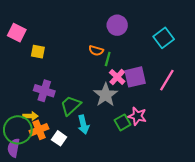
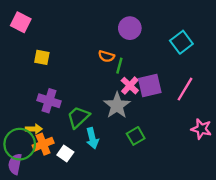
pink square: (17, 33) -> (21, 22), moved
pink star: (137, 116) -> (201, 129), moved

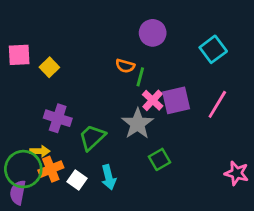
pink square: (21, 22) -> (19, 55), moved, turned -30
yellow square: (42, 57) -> (49, 67), turned 35
pink star: (201, 129) -> (237, 173), moved
cyan arrow: (92, 138) -> (109, 177), moved

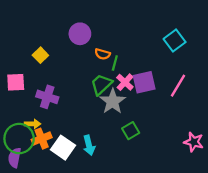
purple circle: (153, 33) -> (80, 34), moved
pink square: (19, 55) -> (16, 82), moved
green trapezoid: (92, 137) -> (101, 84), moved
white square: (77, 180) -> (63, 148), size x1.5

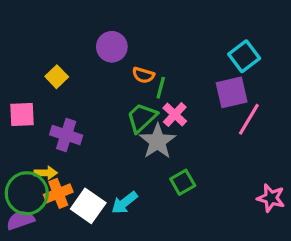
purple square: (144, 82) -> (232, 92), moved
cyan arrow: (89, 145) -> (124, 203), turned 66
purple semicircle: (15, 158) -> (20, 220), turned 60

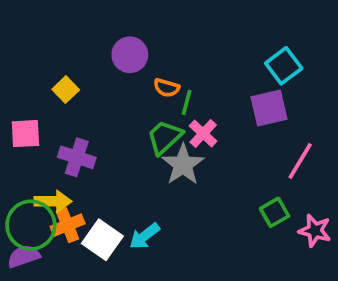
pink line: (249, 119) -> (300, 161), moved
yellow arrow: (46, 173) -> (53, 201), size x1.4
green square: (183, 182) -> (275, 212), moved

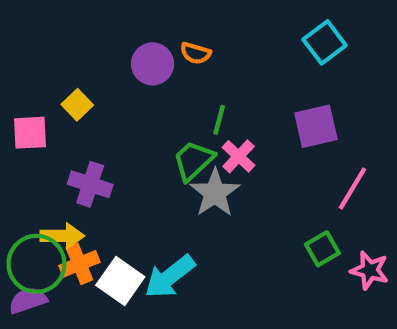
cyan square: (284, 66) -> (325, 42), moved
orange semicircle: (166, 88) -> (196, 53), moved
pink square: (25, 134) -> (30, 133), moved
cyan arrow: (144, 236) -> (170, 277), size x1.4

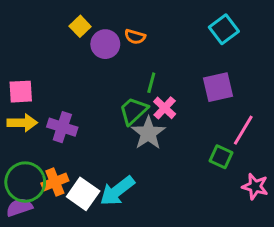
yellow square: (77, 105) -> (80, 26), moved
yellow arrow: (62, 236) -> (22, 123), moved
green square: (322, 249) -> (221, 157), moved, turned -35

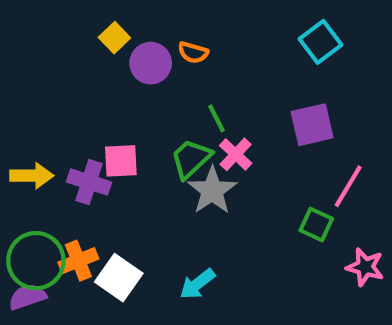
green line: (151, 83) -> (216, 118), turned -42
pink square: (21, 92) -> (121, 161), moved
cyan arrow: (117, 191) -> (197, 284), moved, size x0.7

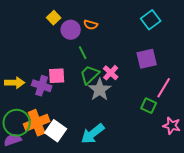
green line: (216, 118) -> (83, 53), moved
orange cross: (78, 261) -> (37, 123), size x1.4
cyan arrow: (197, 284) -> (93, 134), size x1.4

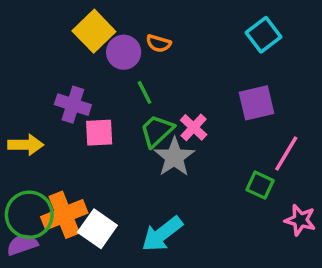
yellow square: (54, 18) -> (94, 31), size x1.6
purple cross: (42, 86) -> (73, 105), moved

